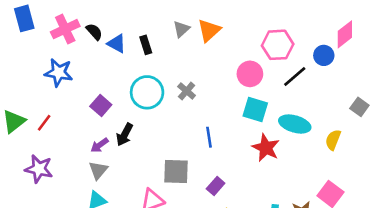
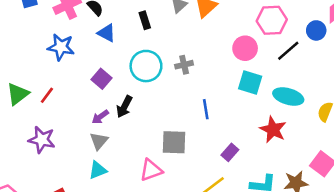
blue triangle: (117, 44) -> (107, 33), moved
gray cross: (187, 91) -> (184, 65), turned 36
red star: (266, 148) -> (273, 130), moved
purple rectangle: (216, 186) -> (230, 152), moved

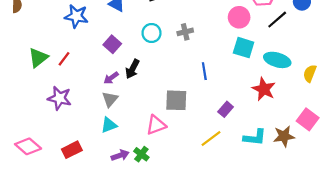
cyan circle: (146, 66) -> (152, 33), size x0.7

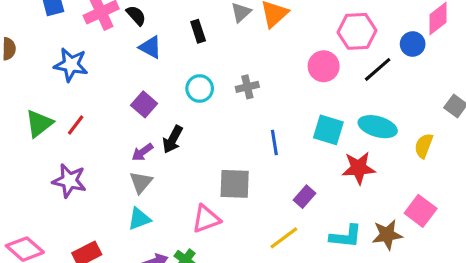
blue star: (76, 16) -> (71, 65), moved
cyan square: (244, 48) -> (328, 130), moved
red star: (264, 89) -> (359, 168), turned -30

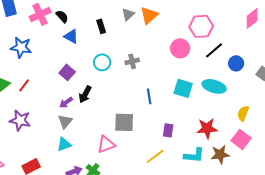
blue circle: (413, 44) -> (236, 63), moved
yellow semicircle: (424, 146) -> (243, 113), moved
red star: (359, 168) -> (207, 128), moved
purple rectangle: (305, 197) -> (168, 130), turned -32

